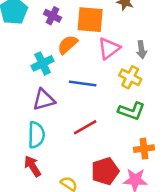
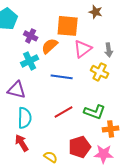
purple cross: (53, 16) -> (31, 36), moved
purple triangle: (44, 100) -> (17, 90), moved, turned 30
green L-shape: (131, 111) -> (95, 112), moved

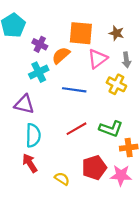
brown star: (96, 12) -> (116, 33), moved

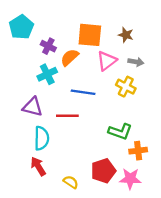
gray arrow: (126, 60) -> (136, 62), turned -72
red line: (76, 129) -> (67, 116), moved, turned 30

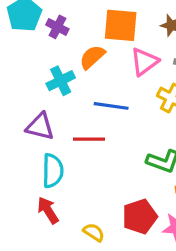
purple cross: (48, 46) -> (57, 27), moved

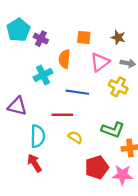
orange square: (121, 25) -> (84, 37), size x0.6
orange semicircle: (92, 57) -> (64, 59), turned -42
purple triangle: (40, 126) -> (17, 106), moved
yellow semicircle: (94, 232) -> (75, 137), moved

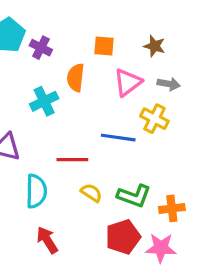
blue line: (77, 92) -> (118, 138), moved
green L-shape: (113, 130) -> (134, 196), moved
red arrow: (34, 163) -> (47, 240), moved

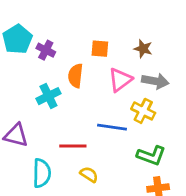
gray arrow: (169, 84) -> (155, 81), size x1.4
green L-shape: (134, 196) -> (151, 156), moved

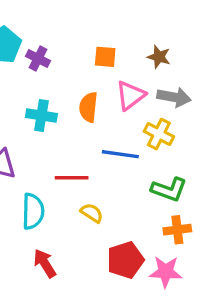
orange semicircle: (76, 76) -> (88, 107), moved
cyan cross: (48, 96) -> (41, 116), turned 35

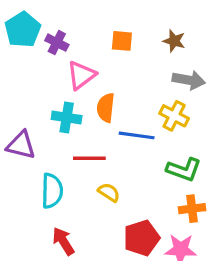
pink triangle: (130, 95) -> (81, 75), moved
orange semicircle: (88, 107) -> (106, 108), moved
cyan cross: (41, 116) -> (67, 117), moved

